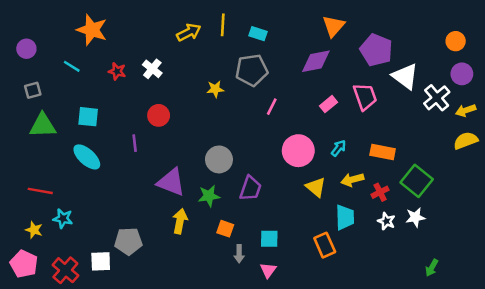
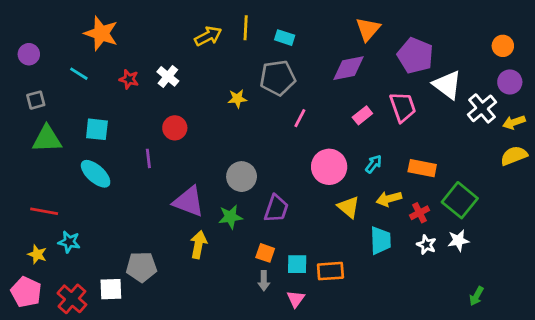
orange square: (225, 229) -> (265, 253), moved
orange rectangle: (325, 245) -> (330, 271), moved, turned -70

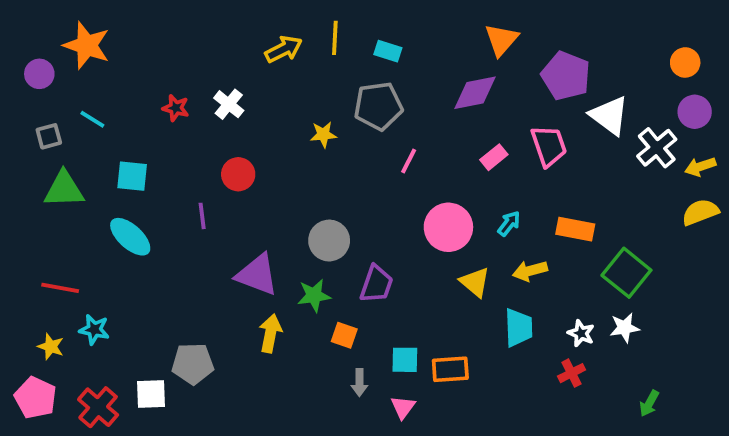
orange star: (101, 33) -> (87, 45), moved
cyan line: (79, 74) -> (92, 119), moved
red cross: (419, 213) -> (572, 373), moved
orange square: (265, 253) -> (344, 335), moved

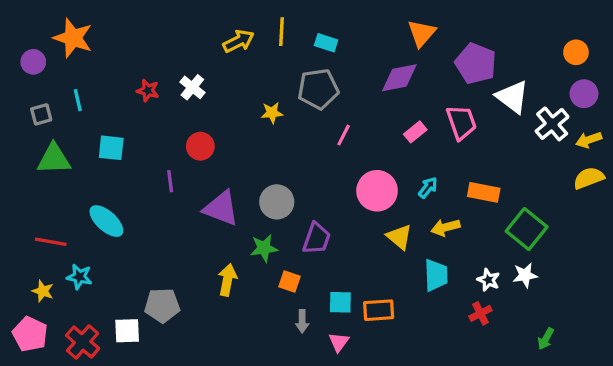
cyan line: (92, 119) -> (78, 100), turned 45
cyan ellipse: (130, 237) -> (106, 221), moved
purple triangle: (257, 275) -> (221, 208), moved

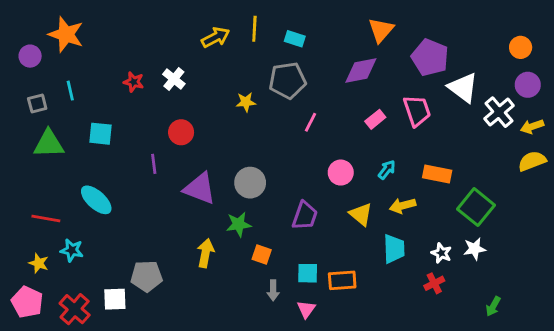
pink circle: (377, 191) -> (341, 173), size x0.7
purple trapezoid: (317, 239) -> (305, 216), moved

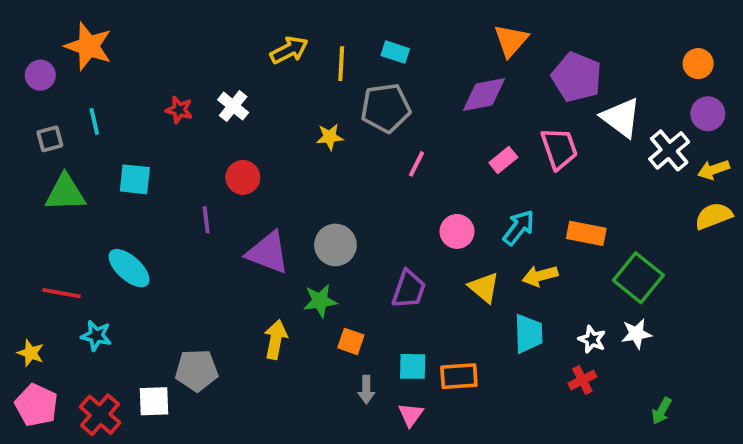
yellow line: (254, 29) -> (341, 64), moved
cyan arrow: (387, 170) -> (519, 228), size x1.4
yellow star: (39, 263) -> (31, 353), moved

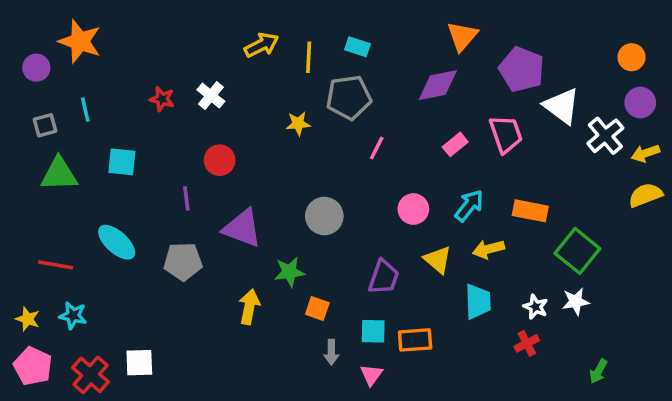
gray circle: (335, 245) -> (324, 216), moved
purple trapezoid: (409, 289) -> (384, 277), moved
cyan star: (96, 336) -> (73, 316), moved
gray pentagon: (197, 370) -> (183, 261), moved

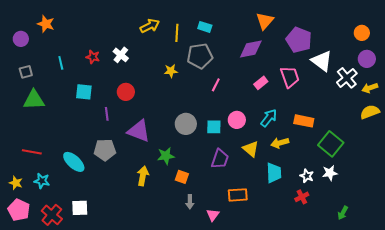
orange star: (80, 41) -> (46, 24), size x0.7
cyan line: (85, 110) -> (61, 63), moved
cyan square: (122, 162) -> (84, 92), moved
cyan ellipse: (117, 242) -> (74, 162), moved
cyan square: (373, 331) -> (214, 127), moved

